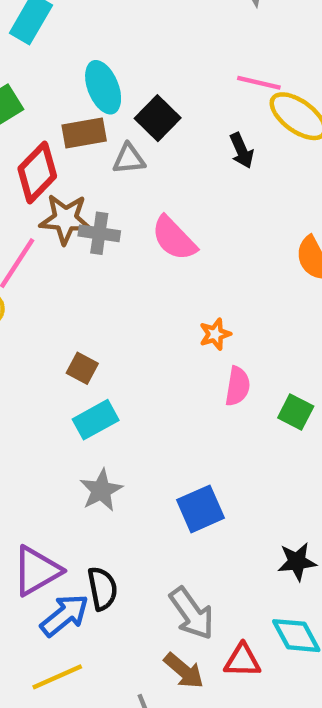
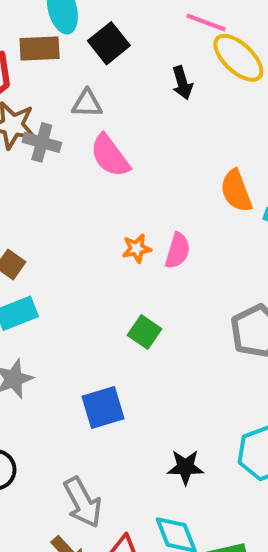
gray triangle: (129, 159) -> (87, 104), moved
pink semicircle: (238, 386) -> (178, 251), moved
green square: (296, 412) -> (144, 332), moved

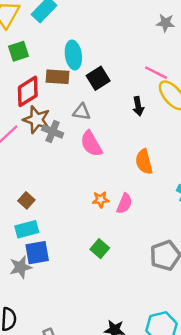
orange semicircle: (236, 191) -> (144, 162), moved
blue square: (103, 407) -> (37, 253), moved

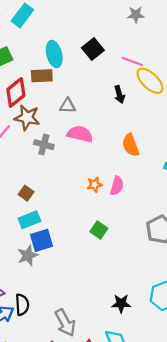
black square: (98, 78) -> (93, 49), moved
gray cross: (53, 131) -> (44, 145), moved
pink semicircle: (91, 144) -> (80, 134), turned 140

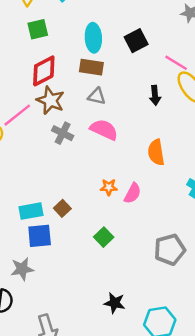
brown rectangle: (42, 76) -> (91, 67), moved
brown square: (26, 193) -> (62, 208), moved
gray star: (28, 255) -> (22, 269), moved
black star: (121, 303) -> (115, 303), moved

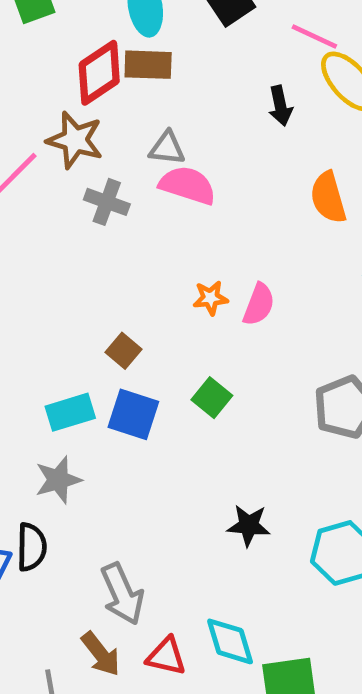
red diamond: (44, 71) -> (99, 73), moved
gray triangle: (97, 96) -> (167, 148), moved
orange semicircle: (156, 152) -> (328, 197), moved
cyan rectangle: (31, 211) -> (70, 412), moved
blue square: (40, 236) -> (133, 414), moved, turned 30

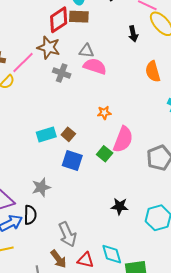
pink semicircle: (259, 304) -> (123, 139), moved, size x1.5
cyan rectangle: (70, 412) -> (46, 134), moved

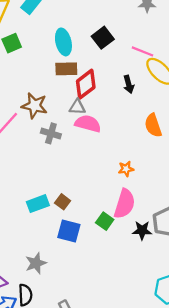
red diamond: (59, 20) -> (86, 84), moved
orange star: (104, 113) -> (126, 169), moved
black star: (120, 206) -> (142, 230), moved

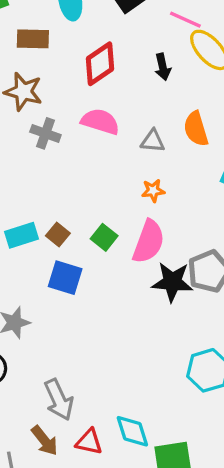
brown rectangle: (66, 69) -> (33, 39), moved
gray triangle: (77, 107) -> (153, 141), moved
green square: (105, 221) -> (104, 237), moved
black star: (142, 230) -> (172, 282), size x1.4

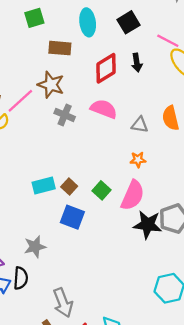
black arrow: (163, 67) -> (137, 63), moved

